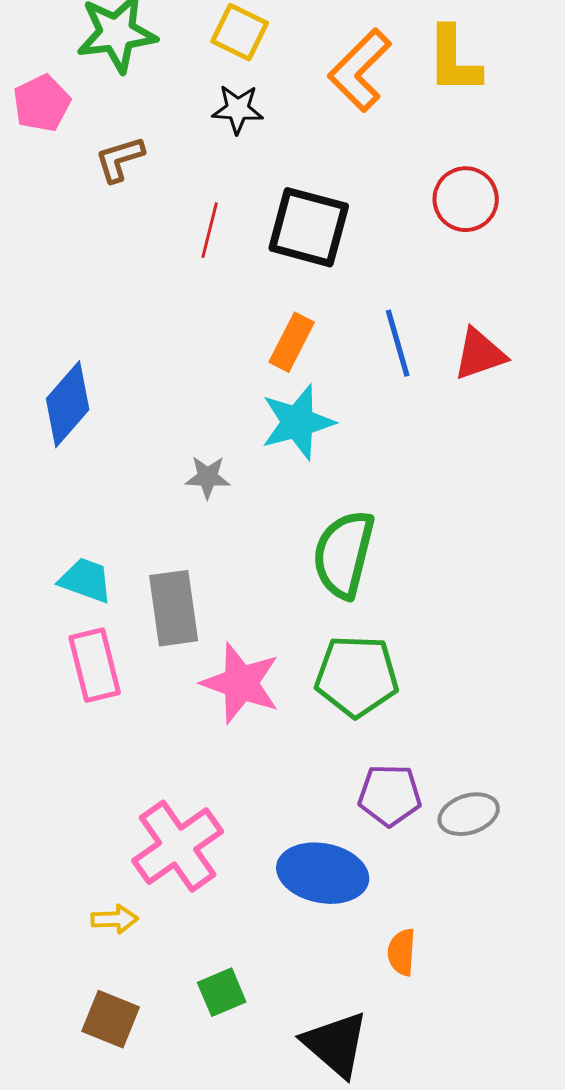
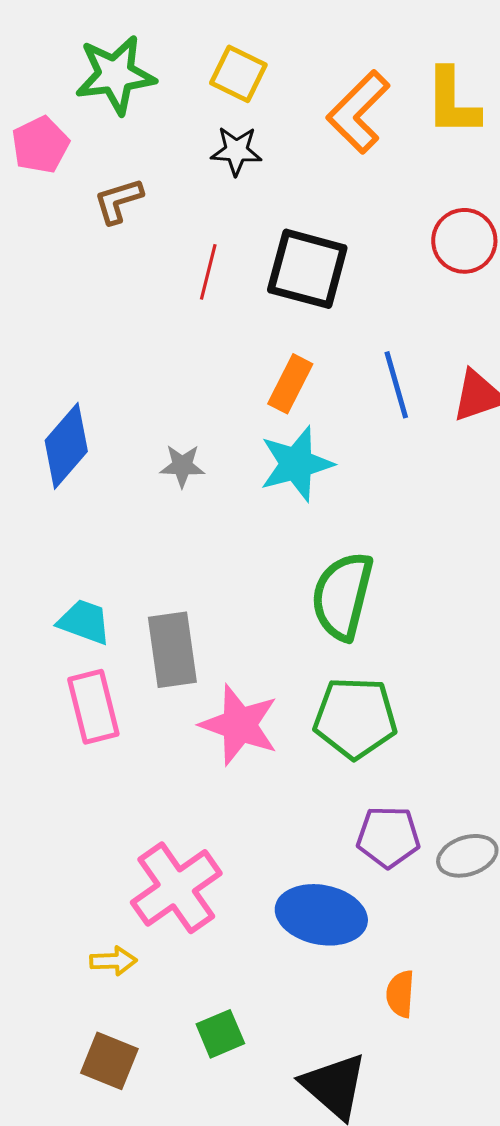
gray star: (208, 477) -> (182, 466), moved

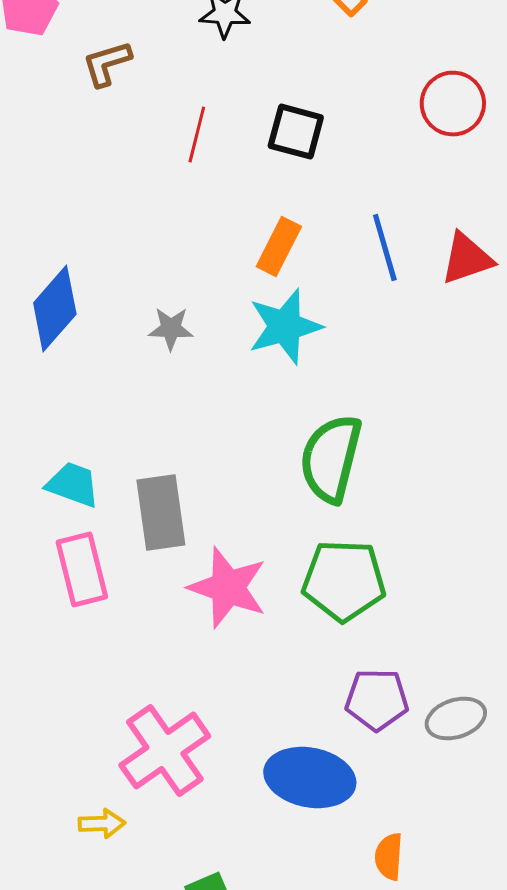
black square: (307, 269) -> (296, 132), size x0.7

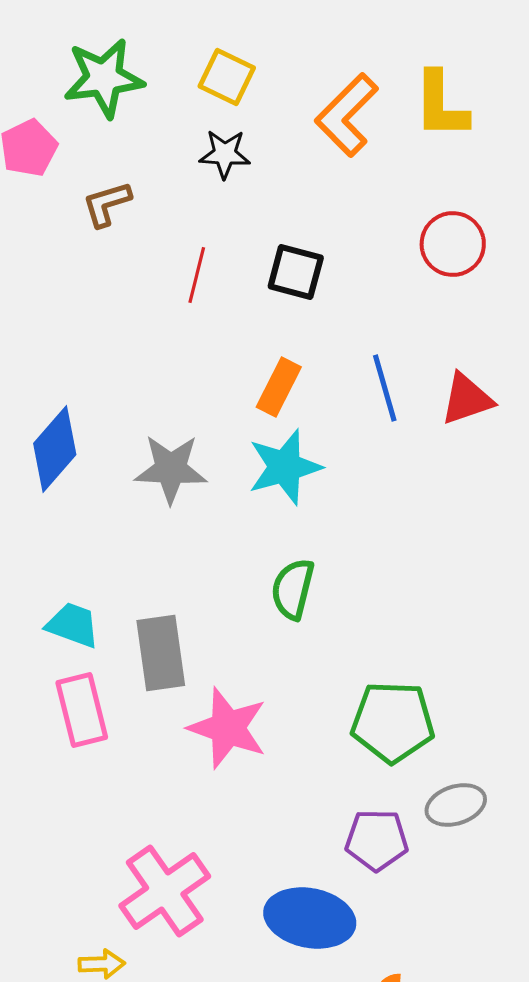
gray star: (171, 329) -> (171, 469), size x1.6
green semicircle: (331, 459) -> (293, 589), moved, size x0.7
green pentagon: (344, 581) -> (393, 722), moved
gray ellipse: (456, 719) -> (456, 805), moved

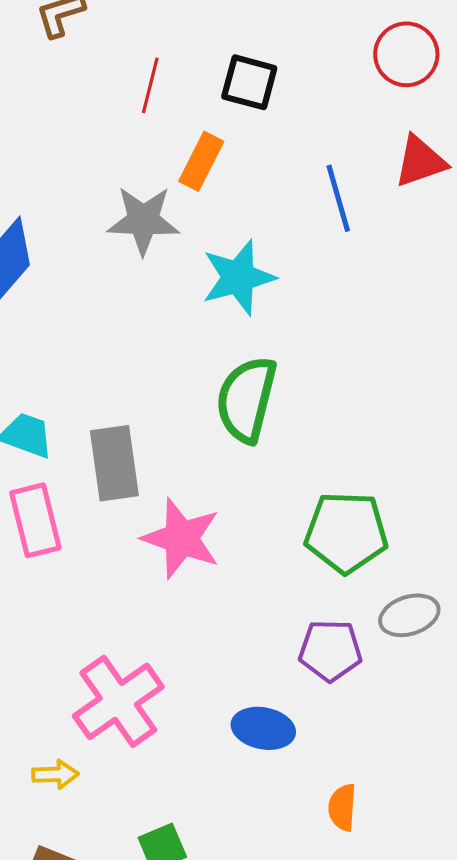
orange rectangle: (279, 387) -> (201, 161), moved
red triangle: (467, 399) -> (420, 161), moved
gray star: (171, 469) -> (143, 220), moved
green semicircle: (293, 589) -> (246, 399), size x1.4
blue ellipse: (310, 918) -> (263, 728), size x0.7

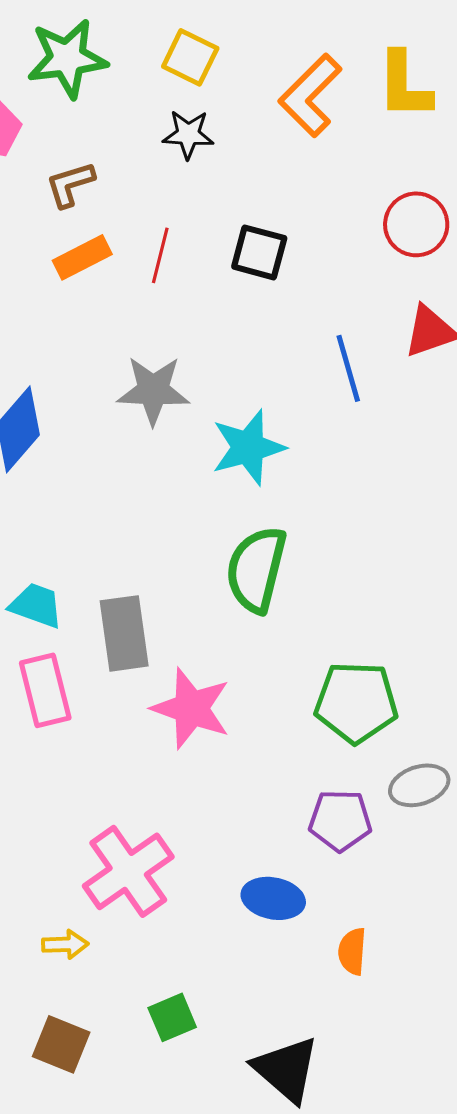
orange rectangle: (201, 161) -> (82, 257), moved, turned 36
orange semicircle: (342, 807) -> (352, 951), moved

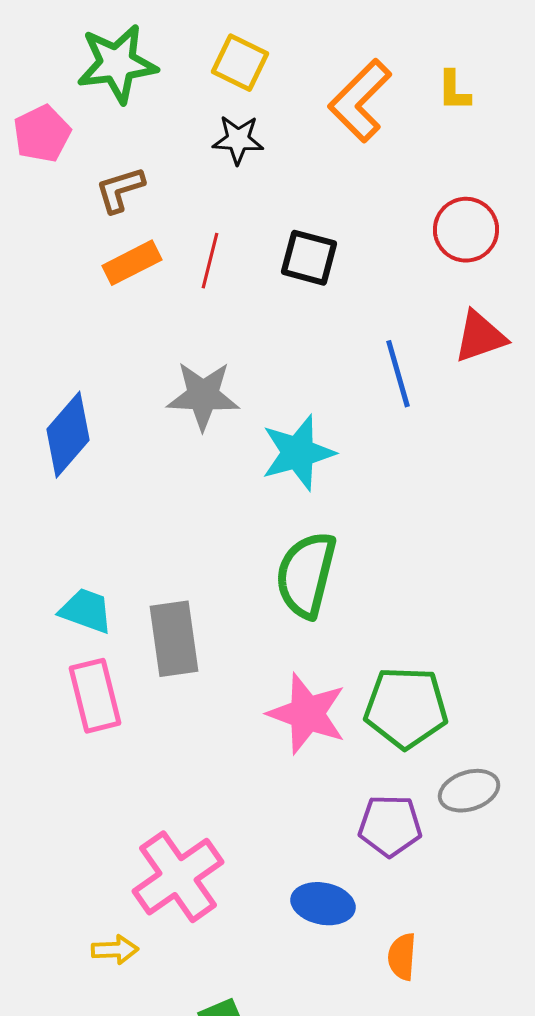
yellow L-shape: (404, 85) -> (454, 91), size x0.6
pink star: (191, 708) -> (307, 714), moved

